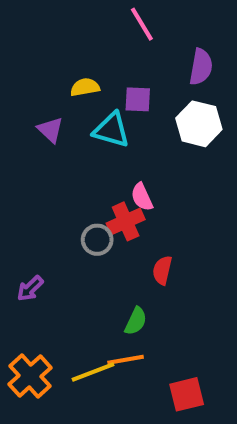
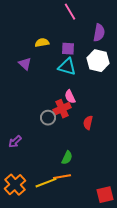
cyan triangle: (111, 130) -> (67, 67), moved
red semicircle: (162, 270) -> (88, 123), moved
red square: (187, 394) -> (105, 195), moved

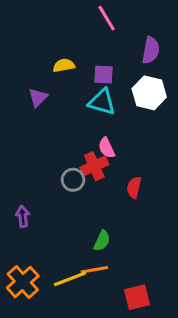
purple triangle: (25, 64) -> (38, 97), turned 32
purple arrow: (15, 142) -> (23, 216), turned 128
red square: (105, 195) -> (137, 297), moved

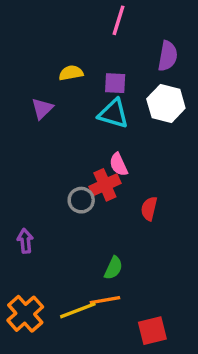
pink line: (107, 18) -> (119, 20), turned 48

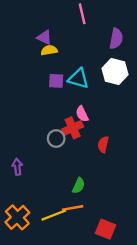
pink line: (119, 20) -> (82, 14), turned -30
purple square: (115, 83) -> (56, 81), moved
purple triangle: (42, 109) -> (44, 37), moved, turned -49
red square: (152, 331) -> (106, 229), turned 36

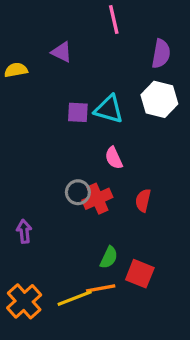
yellow semicircle: (49, 50) -> (16, 70), moved
red cross: (73, 128) -> (97, 199), moved
red square: (106, 229) -> (140, 274), moved

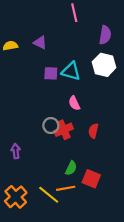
purple triangle: (62, 52) -> (40, 42), moved
yellow line: (75, 298) -> (49, 195), turned 60

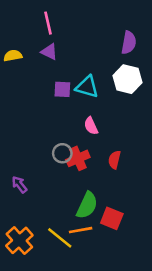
pink line: (74, 13) -> (48, 23), moved
purple arrow: (16, 151) -> (19, 184), turned -32
green semicircle: (71, 168) -> (87, 205), size x1.5

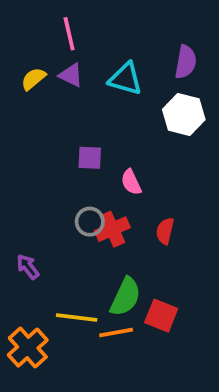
yellow semicircle: (13, 56) -> (33, 79), moved, turned -30
cyan triangle: (87, 87) -> (125, 79), moved
purple square: (62, 89) -> (90, 158), moved
yellow line: (60, 238) -> (77, 317), moved, turned -32

